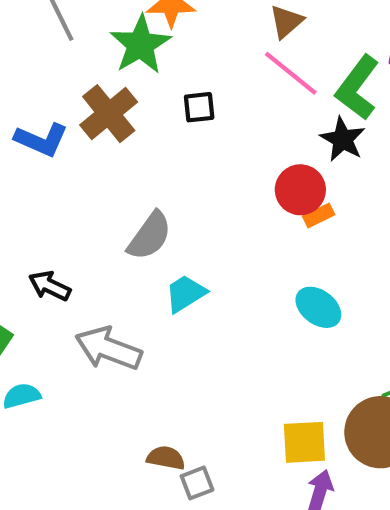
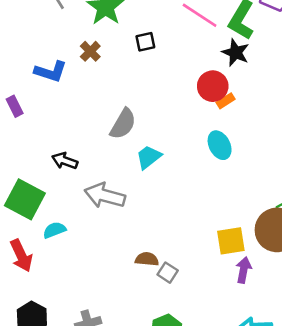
brown cross: (109, 114) -> (90, 51), size x0.6
cyan ellipse: (318, 307) -> (220, 145), moved, turned 32
gray square: (197, 483) -> (168, 273), turned -30

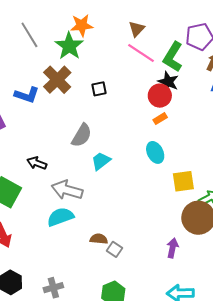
black square: (145, 42) -> (99, 89), moved
brown cross: (90, 51) -> (57, 80), size x1.8
red circle: (213, 86) -> (160, 96), moved
cyan semicircle: (54, 230) -> (60, 217), moved, size x1.5
yellow square: (231, 241) -> (183, 181), moved

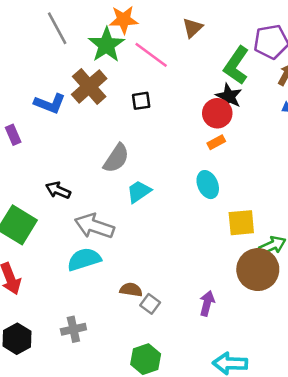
pink line: (141, 53) -> (151, 55), moved
purple arrow: (173, 248) -> (207, 303), moved
gray cross: (53, 288) -> (73, 329), moved

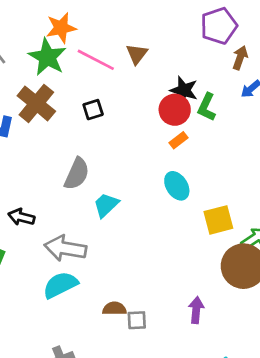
brown triangle: (193, 28) -> (137, 54), moved
green L-shape: (236, 65) -> (207, 107), moved, size x0.7
gray square: (150, 304) -> (137, 320), turned -30

